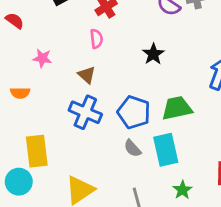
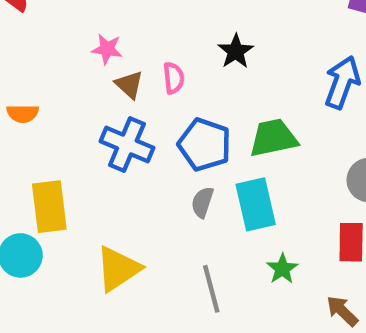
pink semicircle: (96, 39) -> (174, 78), moved
pink star: (42, 58) -> (107, 49), moved
gray semicircle: (132, 148) -> (202, 202), turned 60

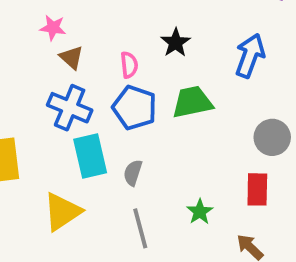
black star: (236, 51) -> (176, 43), moved
pink semicircle: (174, 78) -> (129, 65), moved
gray semicircle: (202, 202) -> (133, 173), moved
cyan rectangle: (256, 204) -> (90, 156), moved

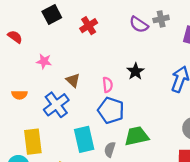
pink star: (53, 28) -> (44, 61), moved
green trapezoid: (192, 102) -> (137, 136), moved
blue cross: (70, 108) -> (56, 105), moved, turned 30

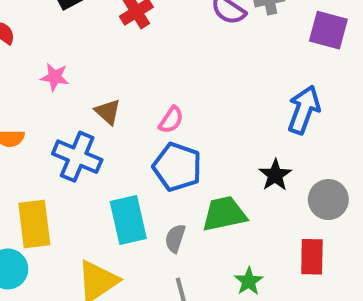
black star: (135, 71) -> (275, 175), moved
pink semicircle: (108, 85) -> (171, 120), turned 40
blue cross: (56, 105) -> (77, 157), turned -30

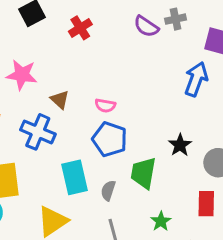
pink star: (55, 77) -> (22, 75), size x1.5
blue arrow: (304, 110) -> (196, 79), moved
pink semicircle: (171, 120) -> (105, 106), turned 66
green trapezoid: (224, 214) -> (143, 173), turned -68

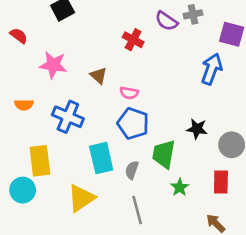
red cross: (80, 28) -> (133, 40), moved, turned -30
brown triangle: (60, 100) -> (98, 76), moved
black star: (180, 145) -> (197, 129), turned -30
green star: (161, 221) -> (180, 187), moved

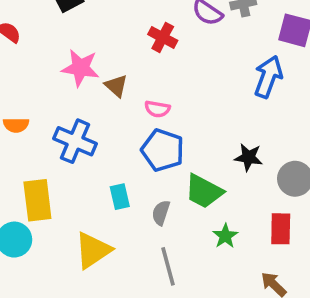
pink star: (53, 65) -> (80, 68), moved
green trapezoid: (164, 154) -> (204, 191), turned -72
cyan rectangle: (101, 158) -> (120, 197), size x0.6

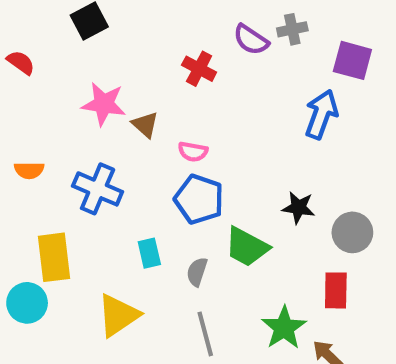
green star: (225, 236) -> (284, 328), moved, size x1.5

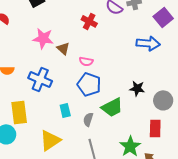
purple square: (352, 60) -> (163, 17), turned 36
blue arrow: (321, 114) -> (148, 43), turned 75
green trapezoid: (247, 247) -> (112, 107), turned -55

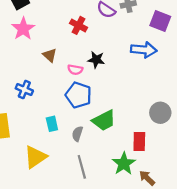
purple square: (163, 17) -> (160, 21), turned -30
pink star: (43, 38) -> (23, 29), moved, turned 30
blue cross: (40, 79) -> (24, 90), size x0.7
black star: (137, 88) -> (96, 60), moved
red rectangle: (155, 128) -> (139, 141), moved

